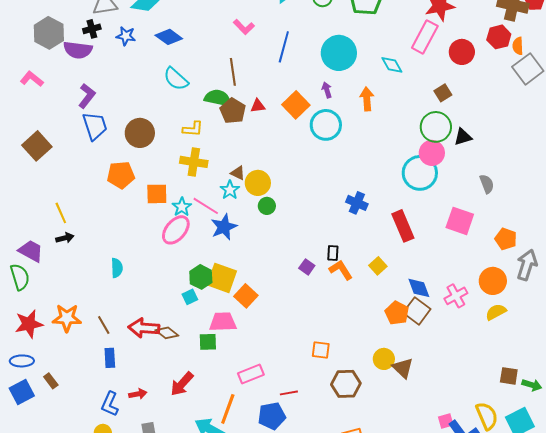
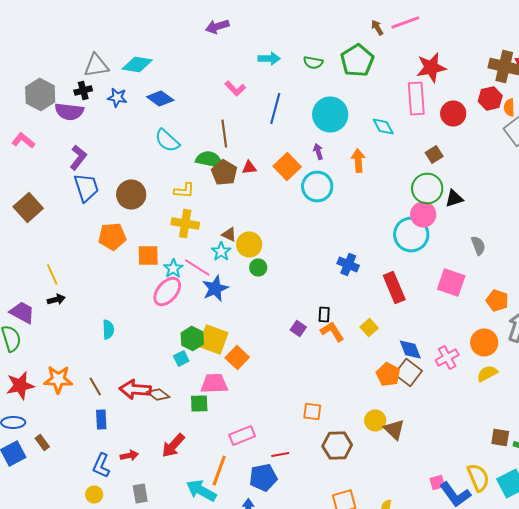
pink rectangle: (425, 37) -> (416, 98), turned -32

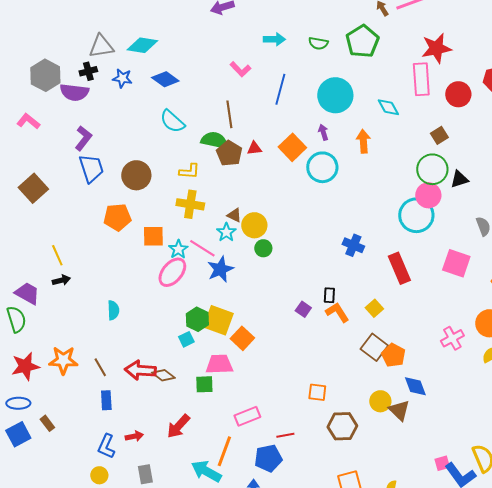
blue diamond: (410, 350) -> (415, 386), moved
brown square: (408, 372) -> (374, 347), moved

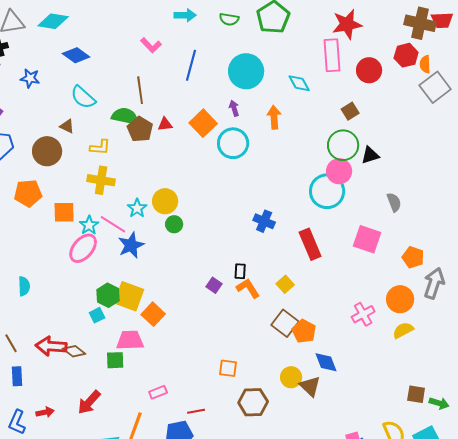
blue star: (122, 78) -> (30, 78), moved
brown triangle: (234, 215) -> (67, 126), moved
pink rectangle: (247, 416) -> (158, 392), size x0.7

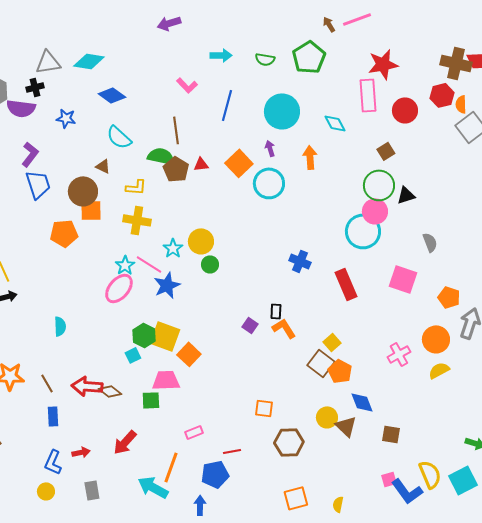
orange square: (64, 212) -> (91, 210), moved
yellow square: (285, 284) -> (332, 342), moved
brown square: (416, 394) -> (391, 434), moved

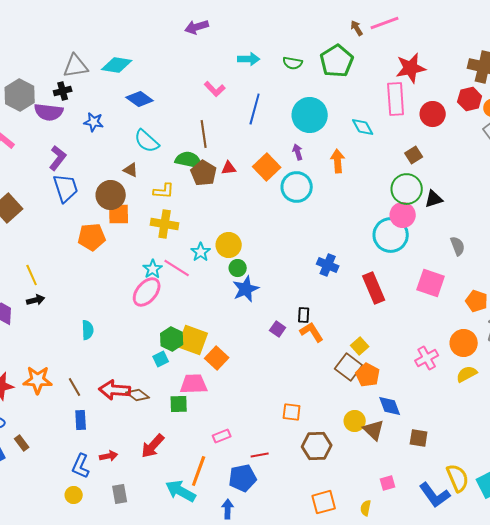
blue star: (167, 285) -> (246, 289), moved
pink square: (389, 479) -> (388, 483), moved

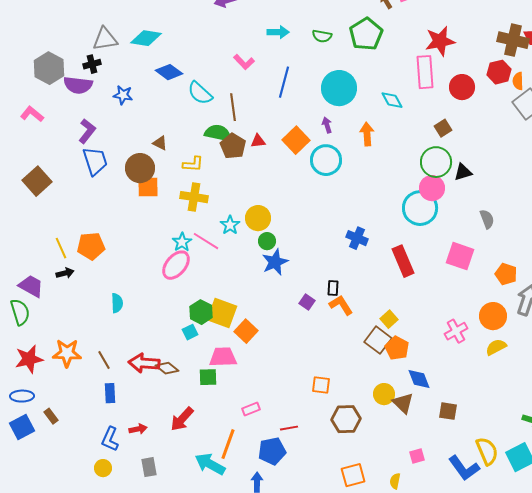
cyan semicircle: (147, 141) -> (200, 93), moved
orange pentagon: (92, 237) -> (91, 246), moved

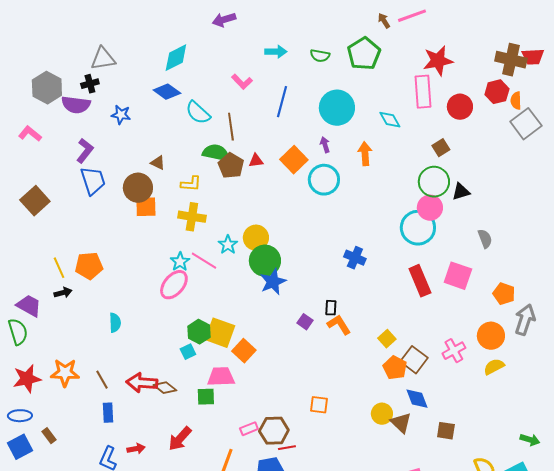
cyan diamond: (146, 38) -> (176, 58), moved, turned -36
green circle: (267, 241) -> (265, 261), size x1.8
red rectangle: (403, 261) -> (420, 281), moved
brown square: (378, 340) -> (414, 360), moved
brown hexagon: (346, 419) -> (274, 431), moved

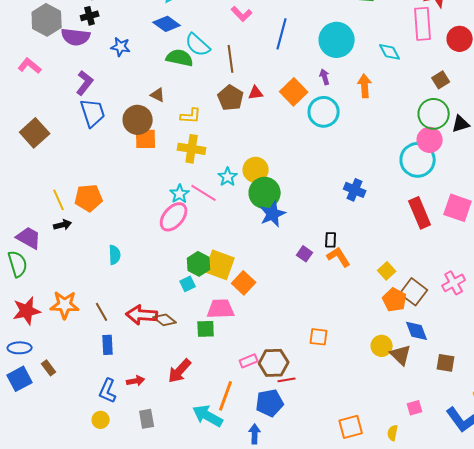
green semicircle: (216, 153) -> (180, 58), moved

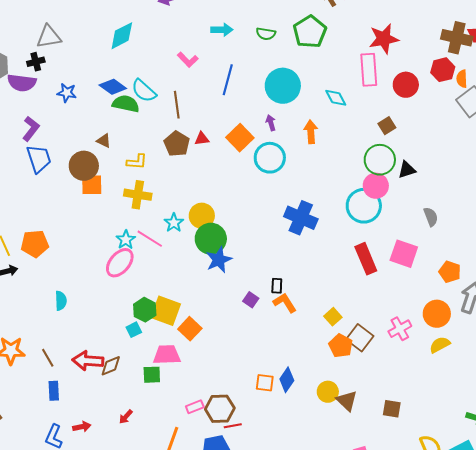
blue diamond: (167, 24) -> (113, 87), moved
blue cross: (355, 190) -> (301, 218), moved, size x1.5
brown diamond: (165, 320) -> (111, 366), turned -60
blue diamond: (417, 331) -> (287, 380), moved, turned 55
red arrow: (180, 371) -> (126, 417), size x0.6

